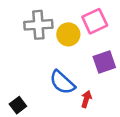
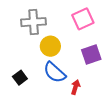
yellow circle: (68, 34) -> (50, 46), moved
black square: (18, 105) -> (20, 78), moved

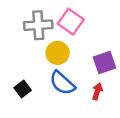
pink square: (83, 19) -> (71, 22), moved, turned -30
red arrow: (76, 87) -> (97, 91), moved

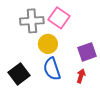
blue semicircle: (62, 83) -> (52, 69), turned 30
black square: (23, 89) -> (19, 74), size x1.5

